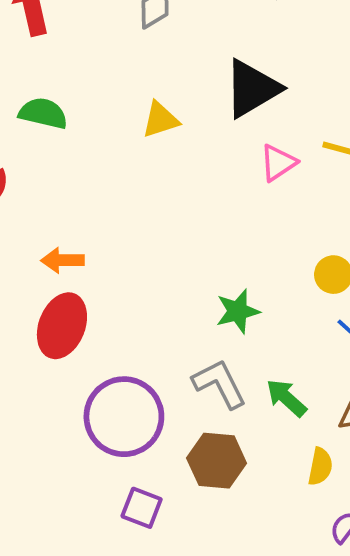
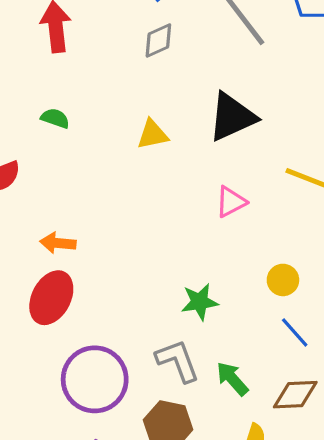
green semicircle: (43, 113) -> (55, 118), size x0.7
pink triangle: (278, 163) -> (231, 202), moved

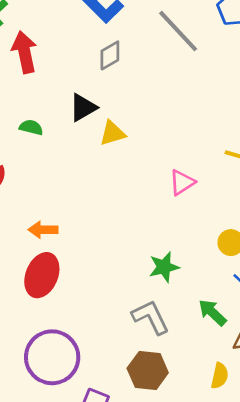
black triangle: (232, 117) -> (83, 107), moved, size x0.7
purple circle: (95, 379) -> (52, 357), moved
green arrow: (232, 379) -> (212, 312), moved

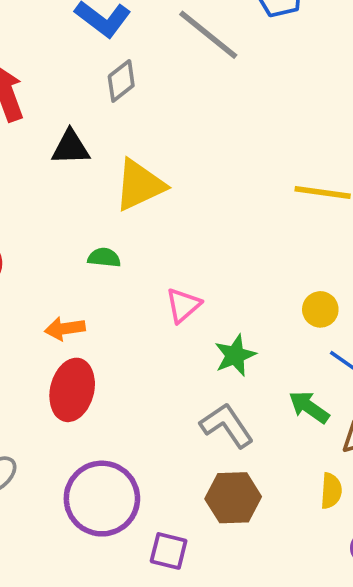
black triangle: (83, 107) -> (71, 147), moved, turned 36
green semicircle: (31, 127) -> (104, 258), moved
yellow triangle: (112, 133) -> (140, 185), size x1.5
pink triangle: (182, 182) -> (183, 305), moved

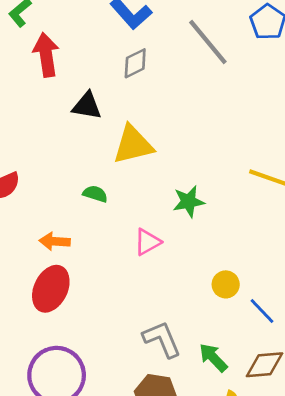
yellow circle: (320, 309) -> (226, 284), moved
green star: (235, 355) -> (189, 202), moved
green arrow: (309, 407) -> (213, 358), moved

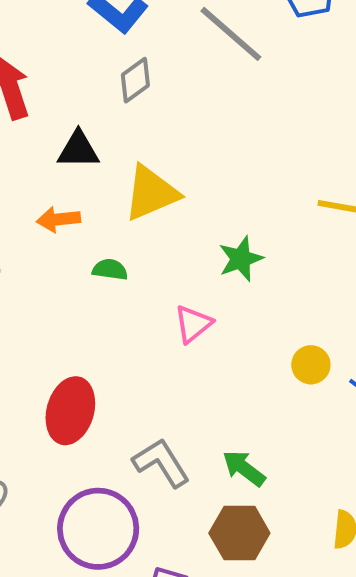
orange arrow: (55, 241) -> (58, 219), moved
gray L-shape: (162, 339) -> (161, 463), moved
green arrow: (213, 358) -> (244, 468), moved

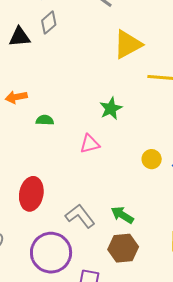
black triangle: (78, 150) -> (20, 37), moved
yellow triangle: (151, 193) -> (128, 44), moved
pink triangle: (193, 324) -> (90, 144), turned 30

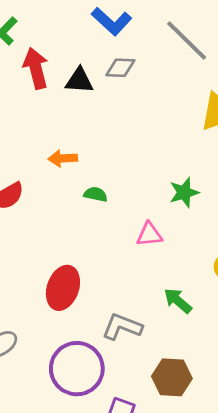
gray diamond: (49, 23) -> (120, 68), turned 35
green arrow: (122, 215) -> (178, 301), moved
gray L-shape: (80, 216) -> (122, 327), turned -40

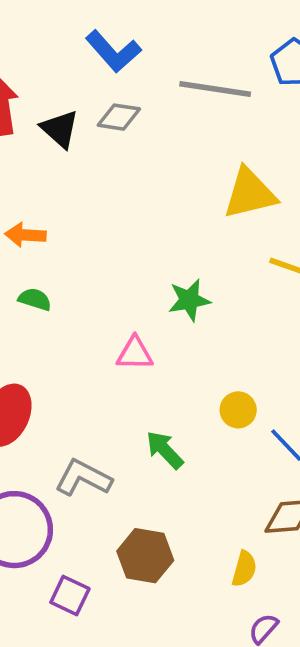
gray line: (187, 41) -> (215, 89), turned -42
black triangle: (79, 81) -> (60, 129), turned 32
green semicircle: (96, 194) -> (35, 299), moved

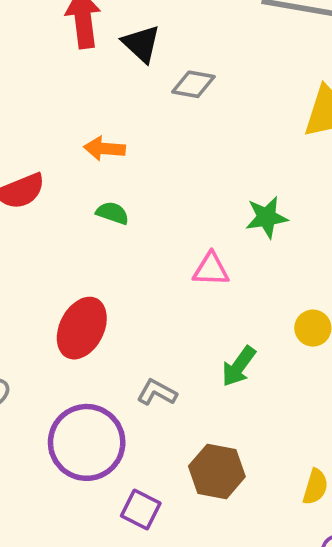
gray diamond: (119, 117) -> (193, 84), moved
green arrow: (165, 450) -> (239, 366), turned -102
gray L-shape: (83, 478) -> (157, 392), size x0.7

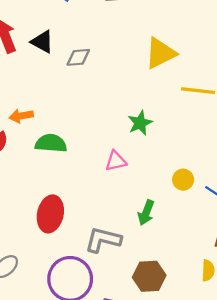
orange arrow: (105, 149) -> (21, 116), moved
green semicircle: (112, 213) -> (51, 143), size x1.6
gray L-shape: (157, 392) -> (103, 240), size x1.6

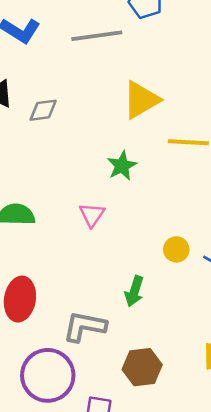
green star: (140, 123) -> (122, 166), moved
pink triangle: (116, 161) -> (92, 215), moved, turned -40

